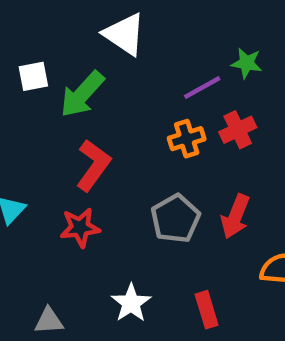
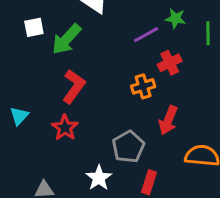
orange cross: (187, 139) -> (143, 86), moved
gray pentagon: (176, 219) -> (128, 147), moved
red star: (80, 227) -> (65, 128), turned -30
red rectangle: (207, 310) -> (149, 182), turned 35

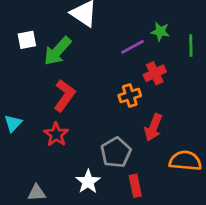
red rectangle: (149, 182) -> (135, 186), turned -30

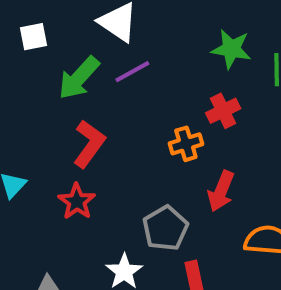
green star: (160, 32) -> (231, 49), size x1.4
white square: (27, 40) -> (34, 37), moved
purple line: (133, 47) -> (132, 72), moved

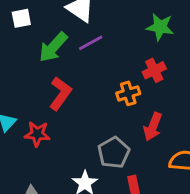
red star: (77, 201) -> (37, 134), moved, turned -30

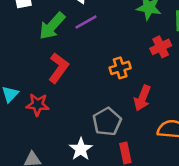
red cross: (154, 70) -> (161, 47), moved

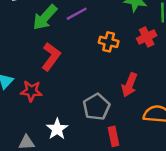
orange cross: (120, 68) -> (109, 42), moved, turned 30
white star: (81, 149) -> (57, 129), moved

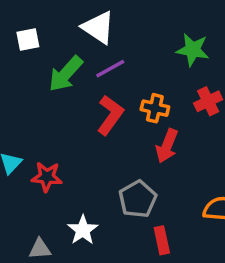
red L-shape: (51, 57) -> (110, 115), moved
red arrow: (129, 85) -> (167, 146), moved

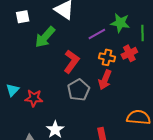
purple line: (110, 69) -> (97, 34), moved
orange cross: (155, 108) -> (107, 57), moved
gray pentagon: (138, 199) -> (79, 90), moved

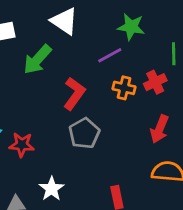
green star: (120, 23) -> (131, 27), moved
red arrow: (105, 80) -> (160, 129), moved

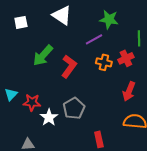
green arrow: (37, 59) -> (43, 55), moved
gray pentagon: (84, 133) -> (74, 108), moved
white star: (52, 189) -> (49, 117), moved

